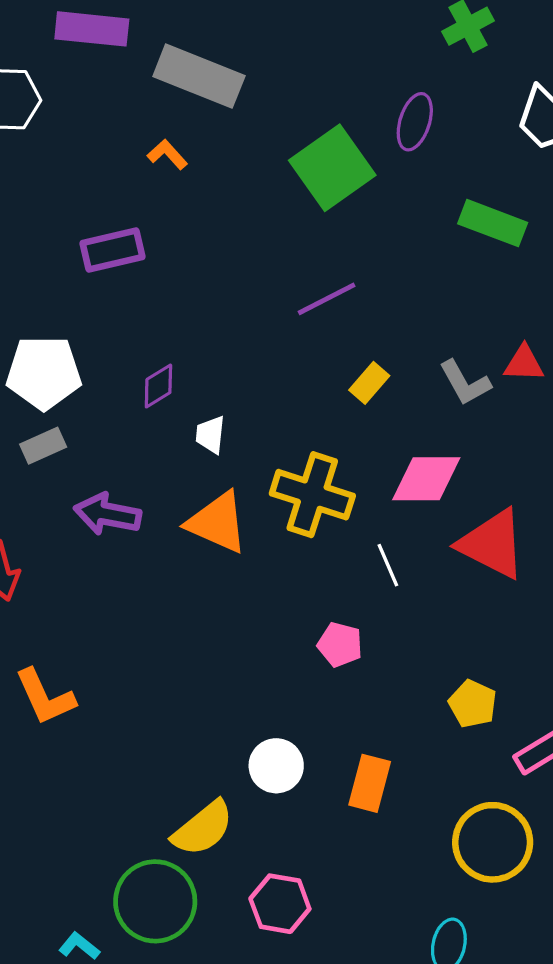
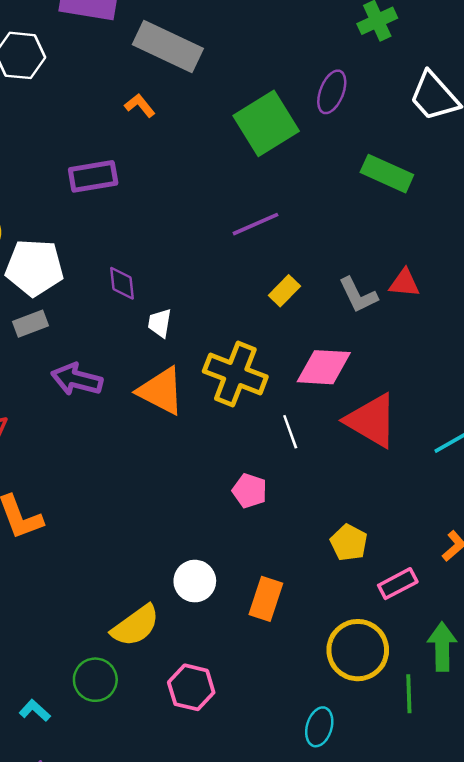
purple diamond: (158, 386) -> (122, 283), turned -68
green circle: (155, 901) -> (95, 680), size x0.7

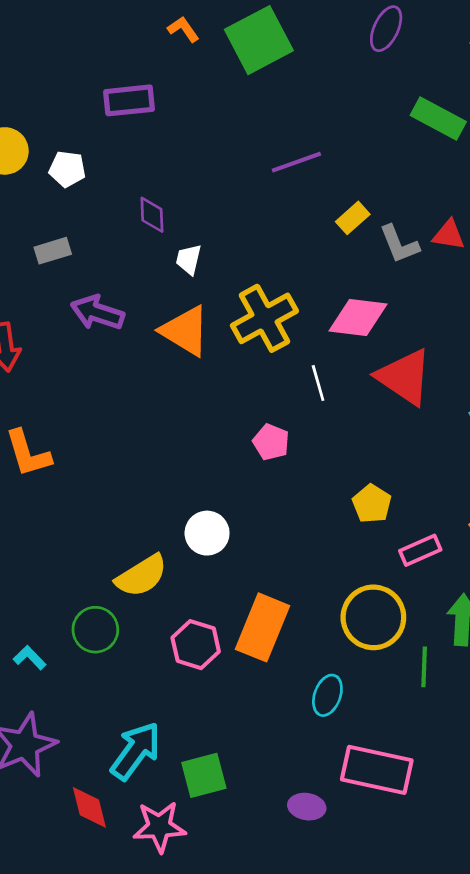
green square: (266, 123) -> (259, 40), moved
white pentagon: (34, 268) -> (67, 169), moved, size x0.6
yellow rectangle: (284, 291) -> (353, 218), moved
yellow cross: (235, 374) -> (264, 318), turned 36
orange rectangle: (266, 599) -> (262, 627), moved, size x1.4

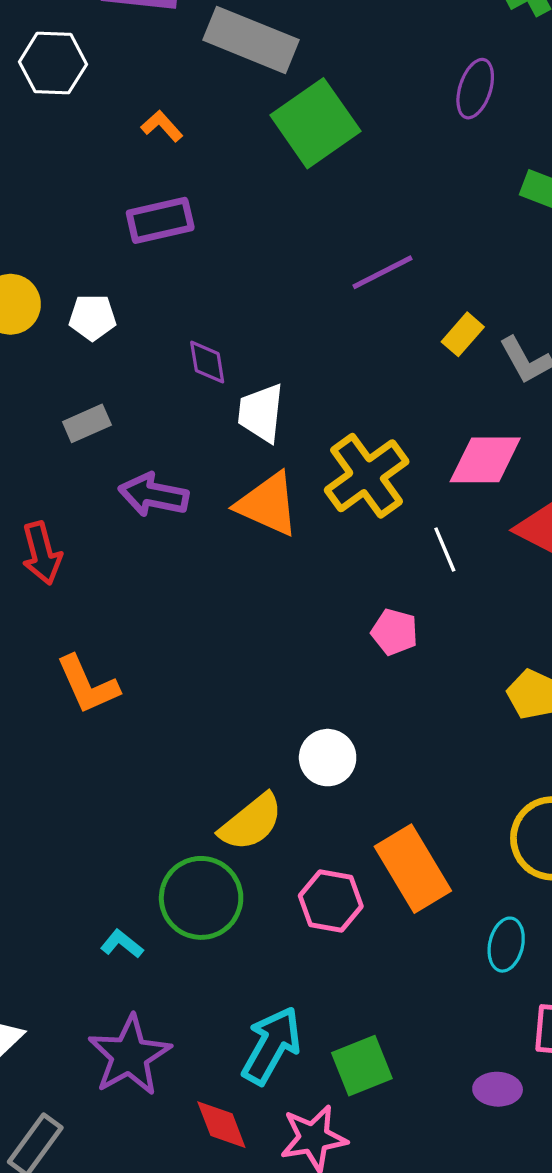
orange L-shape: (183, 29) -> (162, 126), moved
white trapezoid: (189, 259) -> (261, 413), size x1.5
orange rectangle: (262, 627) -> (413, 869), turned -46
green circle: (95, 630) -> (201, 898), size x1.4

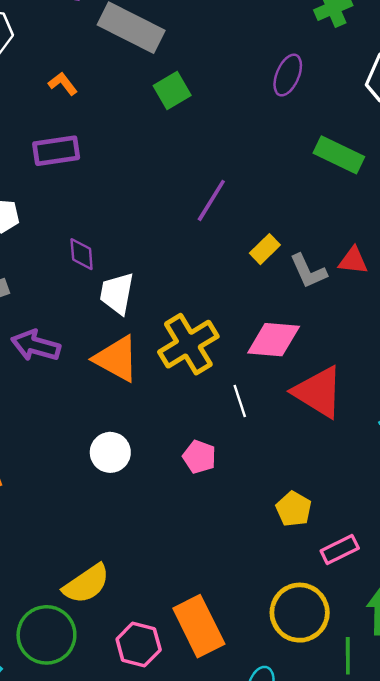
green square: (315, 123) -> (172, 91), size x0.6
purple line: (382, 272) -> (211, 200), turned -36
white circle: (328, 758) -> (110, 452), moved

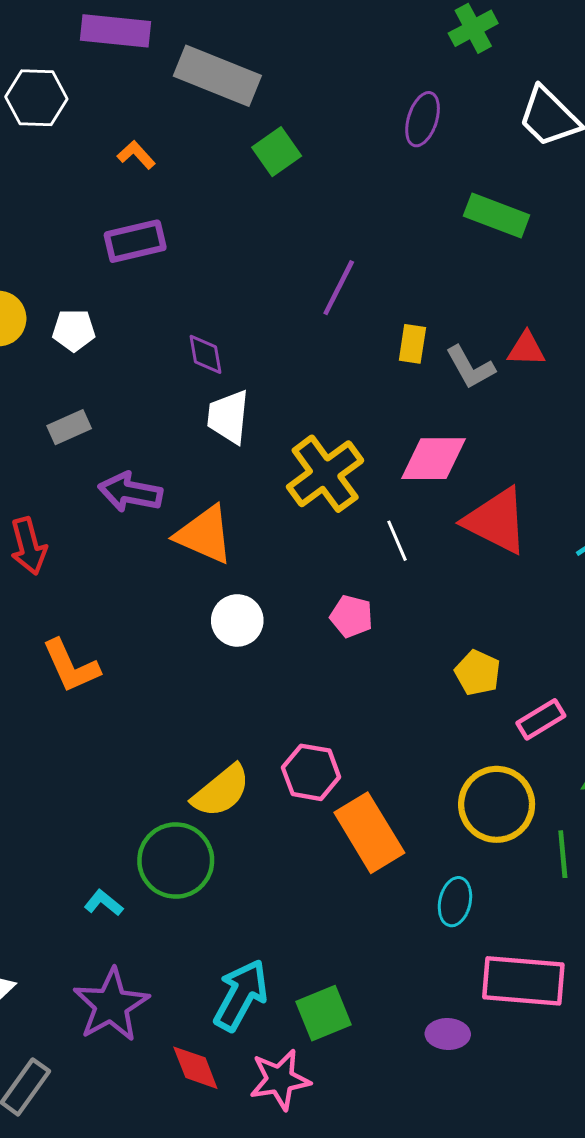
yellow rectangle: (265, 249) -> (412, 344), turned -32
purple diamond: (82, 254) -> (206, 354), moved
orange triangle: (116, 359) -> (204, 535), moved
pink hexagon: (139, 644) -> (311, 772), moved

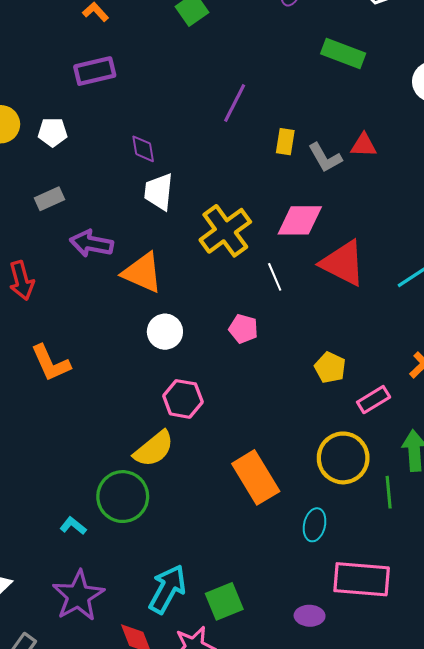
pink hexagon: (311, 772) -> (183, 399), moved

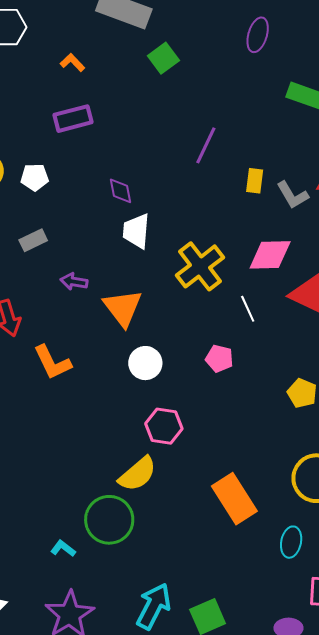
purple arrow: (91, 244) -> (74, 282), size x0.7
orange triangle: (142, 273) -> (123, 308), turned 30
orange L-shape: (51, 363) -> (52, 362), moved

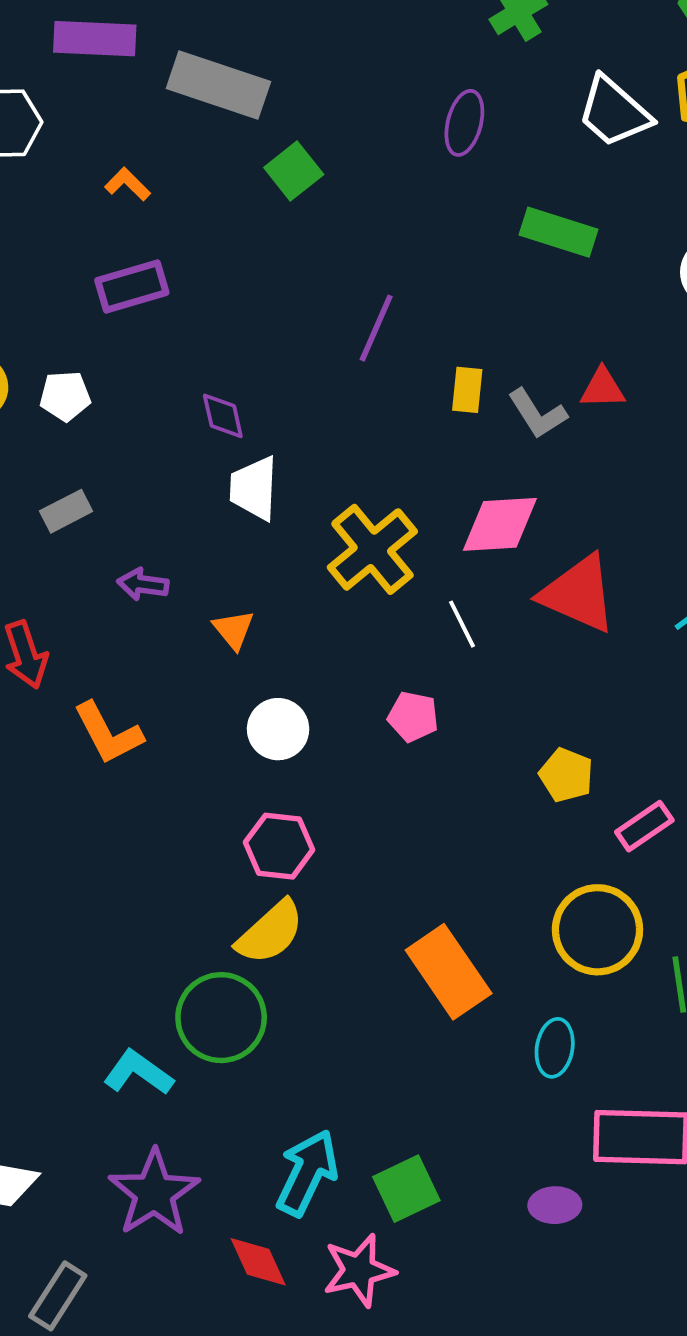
orange triangle: (123, 308) -> (234, 630), size x0.6
pink hexagon: (164, 426) -> (279, 846), moved
cyan L-shape: (63, 548) -> (138, 1073), size x1.5

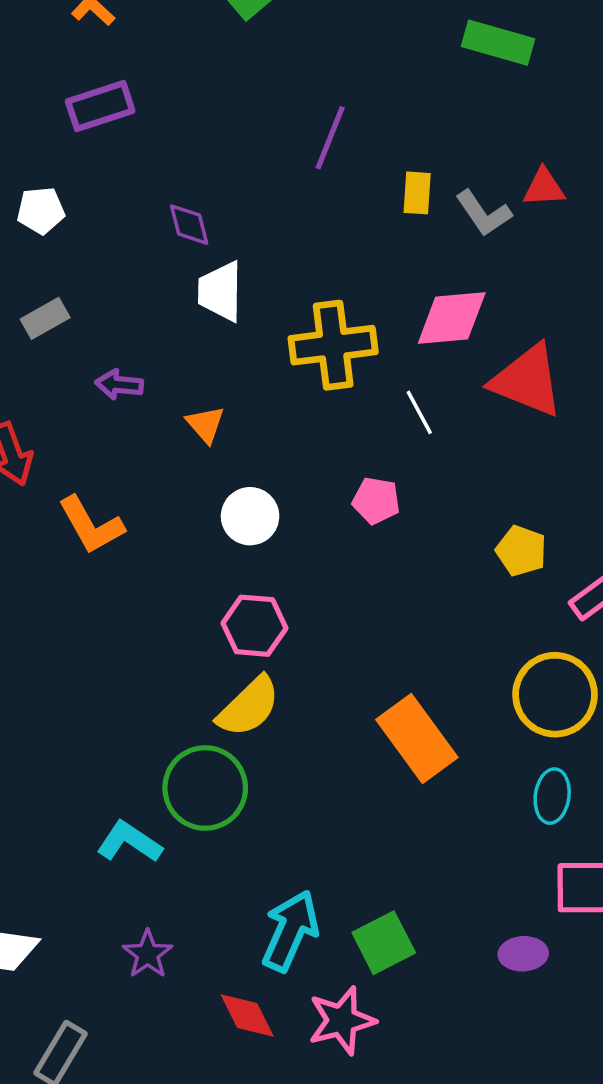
yellow cross: (372, 549) -> (333, 345), turned 34
cyan ellipse: (555, 1048) -> (552, 796), moved
purple star: (154, 1193) -> (148, 954), size x0.6

